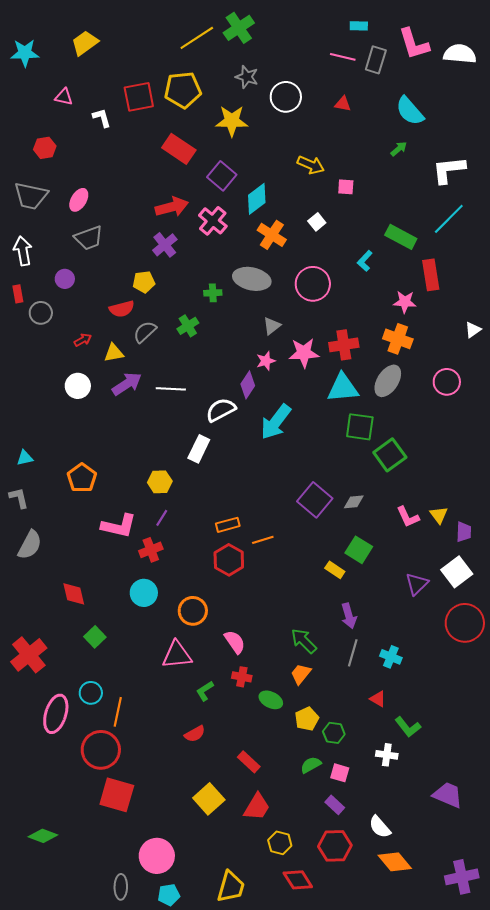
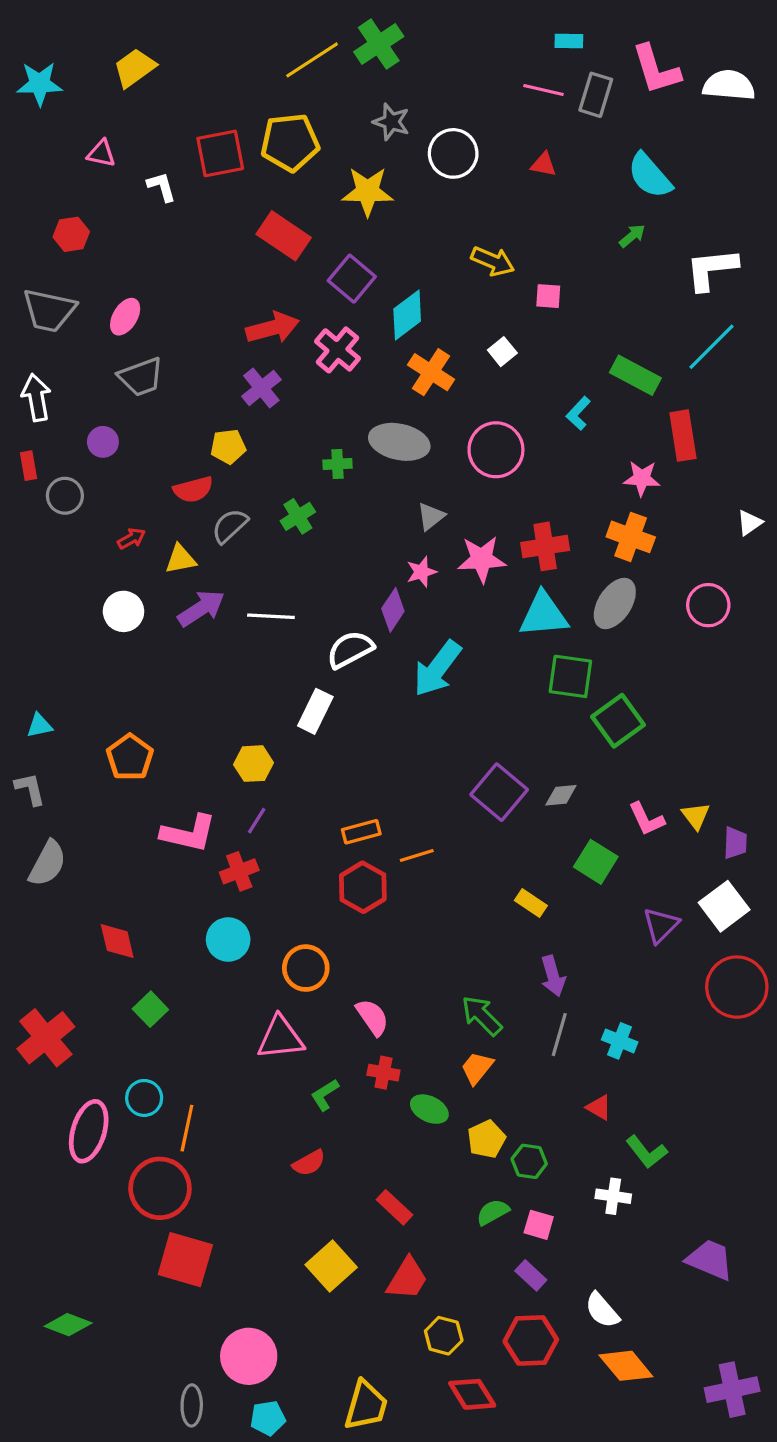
green square: (359, 550) -> (596, 862), moved

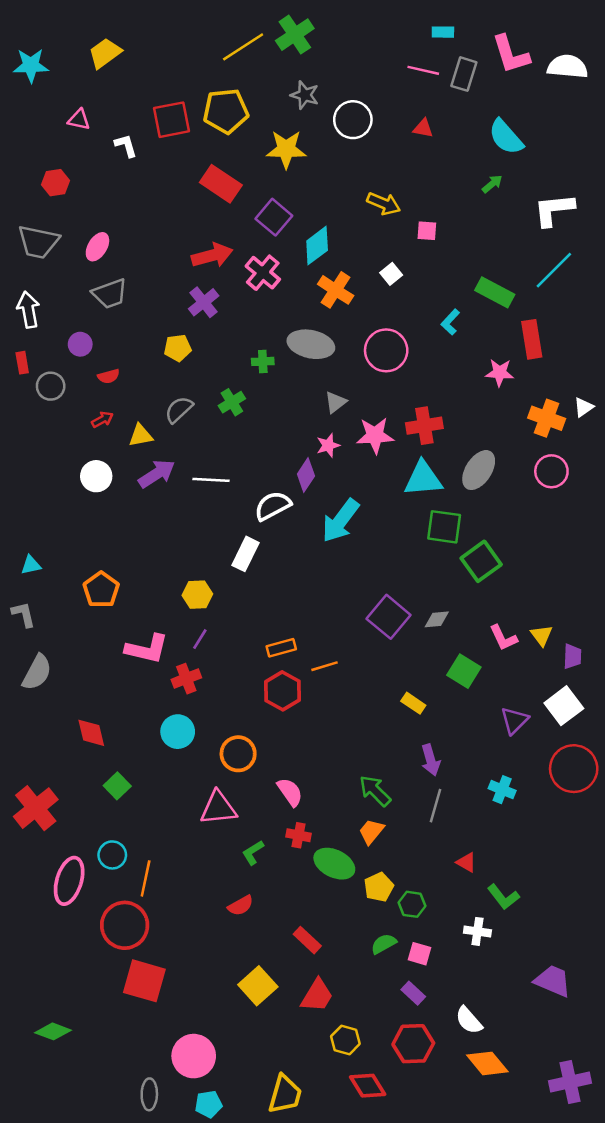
red semicircle: (193, 489) -> (109, 376), moved, size x0.7
orange cross: (631, 537) -> (547, 418), moved
cyan cross: (620, 1041) -> (502, 790), moved
green ellipse: (429, 1109) -> (334, 864), size x1.4

